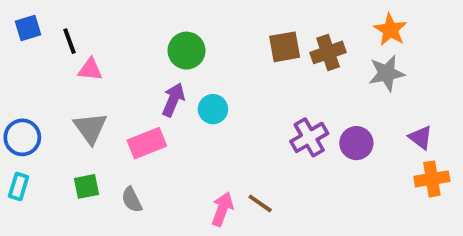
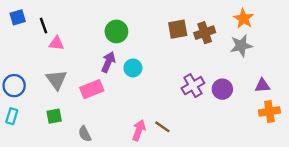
purple triangle: (421, 137) -> (262, 86), turned -42
gray semicircle: (132, 200) -> (85, 134), moved

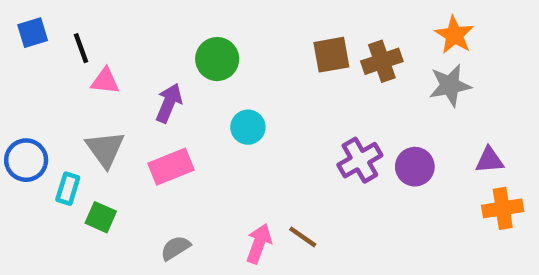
purple arrow: (108, 62) -> (169, 103), moved
cyan rectangle: (12, 116) -> (68, 189), moved
green square: (54, 116) -> (101, 217), turned 35
gray semicircle: (85, 134) -> (175, 248), moved, turned 84

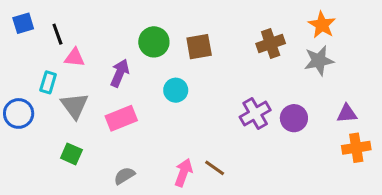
brown square: (331, 55) -> (199, 47), moved
cyan rectangle: (68, 189) -> (48, 82), moved

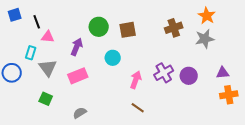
pink arrow: (183, 173) -> (136, 80), moved

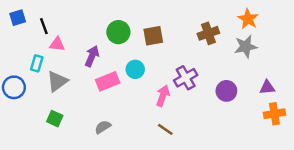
gray triangle: (48, 68) -> (57, 81), turned 30
purple cross: (164, 73) -> (186, 78), moved
pink rectangle: (78, 76) -> (108, 81), moved
gray semicircle: (80, 113) -> (103, 127), moved

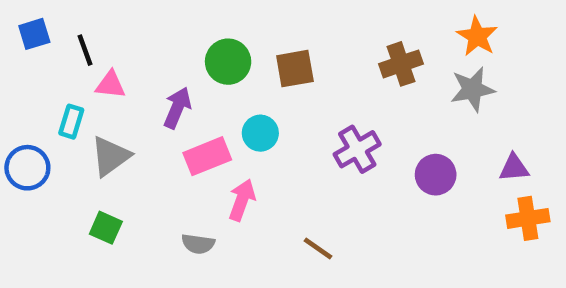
pink arrow: (163, 96) -> (242, 200), moved
gray semicircle: (103, 127) -> (198, 244), turned -140

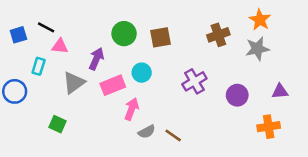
blue square: (34, 34) -> (18, 35), moved
black line: (85, 50) -> (46, 27), turned -42
gray triangle: (110, 156) -> (74, 83), moved
orange cross: (528, 218) -> (269, 127), moved
gray semicircle: (198, 244) -> (147, 132), moved, turned -36

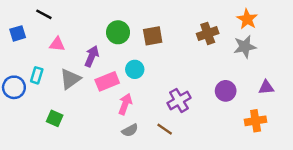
black line: (46, 27) -> (44, 14), moved
cyan rectangle: (39, 66) -> (37, 75), moved
purple cross: (194, 81) -> (179, 100), moved
gray semicircle: (147, 132) -> (130, 130), moved

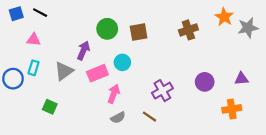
blue square: (18, 33) -> (16, 14), moved
pink triangle: (57, 44) -> (34, 40), moved
gray star: (245, 47) -> (248, 28), moved

